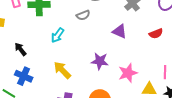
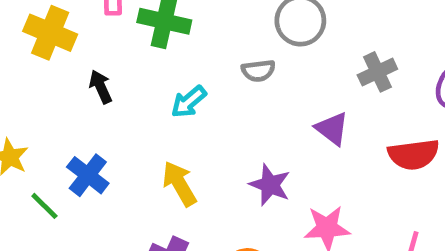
red semicircle: (156, 34) -> (413, 154), size x1.5
black arrow: (20, 49) -> (101, 87), moved

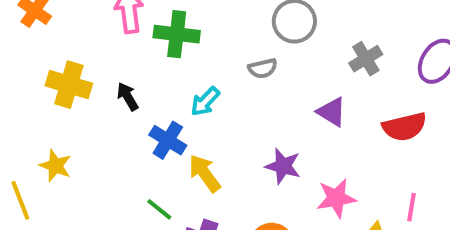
yellow cross: (50, 33) -> (69, 85), moved
blue cross: (88, 175) -> (168, 140), moved
green line: (44, 206) -> (159, 209), moved

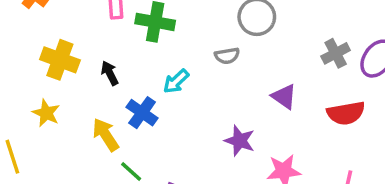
gray cross: (366, 59) -> (336, 53), moved
yellow star: (55, 166) -> (46, 113), moved
yellow arrow: (205, 173) -> (106, 135), moved

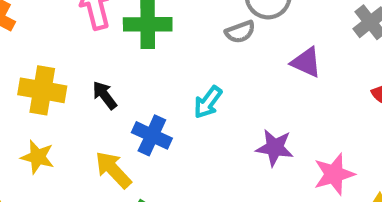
gray semicircle: (227, 56) -> (240, 32), moved
cyan arrow: (176, 81) -> (208, 102), moved
purple triangle: (284, 97) -> (306, 62), moved

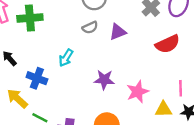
gray semicircle: (240, 32) -> (90, 27), moved
purple triangle: (306, 62) -> (118, 32), turned -42

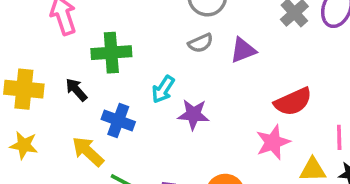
green cross: (30, 18) -> (111, 53), moved
red semicircle: (168, 44) -> (293, 102), moved
purple star: (104, 80) -> (193, 114), moved

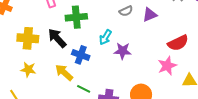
black arrow: (76, 90) -> (57, 38), size x1.5

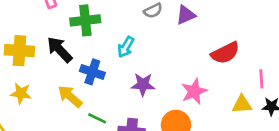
purple star: (123, 51) -> (143, 84), moved
pink star: (167, 66) -> (194, 91), moved

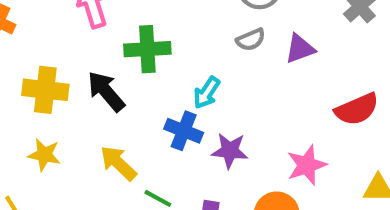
blue cross: (92, 72) -> (184, 131), moved

